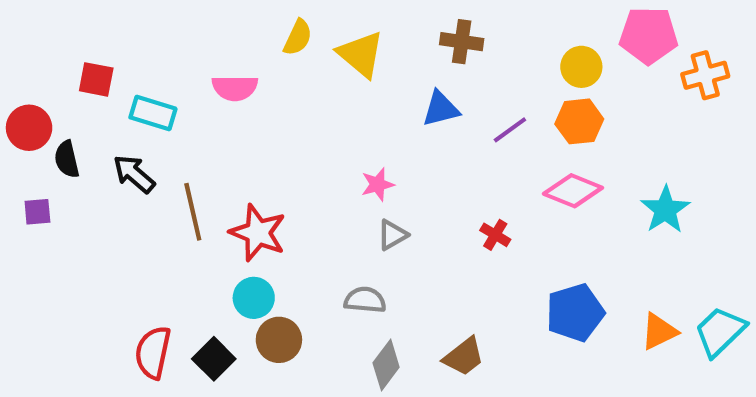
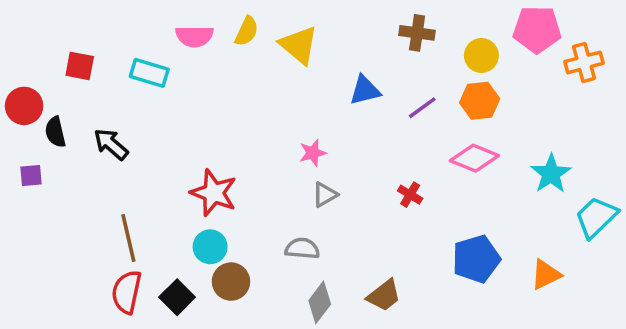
brown cross: (462, 42) -> (417, 33), moved
pink semicircle: (235, 88) -> (194, 36), moved
cyan rectangle: (153, 113) -> (149, 73), moved
brown line: (193, 212) -> (128, 238), moved
cyan trapezoid: (720, 331) -> (596, 217), moved

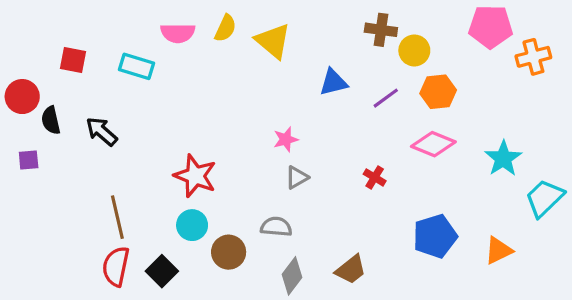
yellow circle: (481, 55) -> (414, 50), moved
brown circle: (231, 282) -> (229, 252), moved

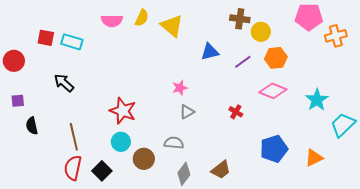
cyan rectangle: (136, 66) -> (72, 42), moved
black semicircle: (51, 120) -> (32, 126), moved

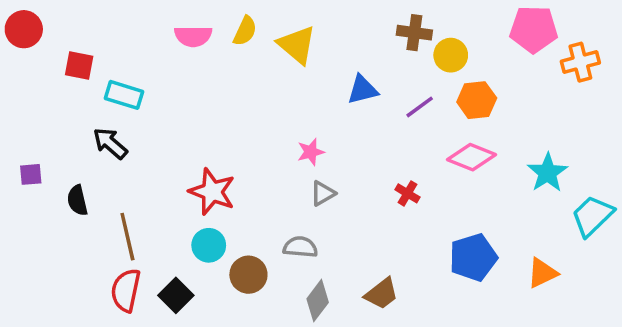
cyan rectangle: (72, 42) -> (124, 95), moved
red circle: (14, 61) -> (24, 29), moved
black semicircle: (32, 126) -> (77, 200), moved

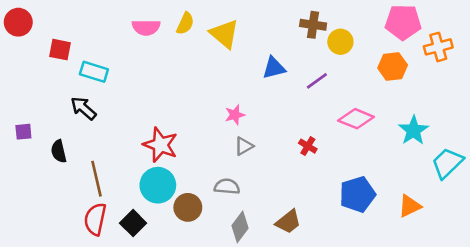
orange hexagon: (477, 100) -> (393, 67), moved
cyan circle: (209, 245) -> (158, 185), size x1.4

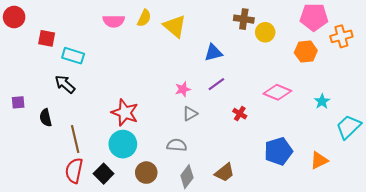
purple line: (317, 81) -> (216, 84), moved
cyan star: (413, 130) -> (322, 101), size x0.7
brown circle: (188, 207) -> (146, 173), moved

